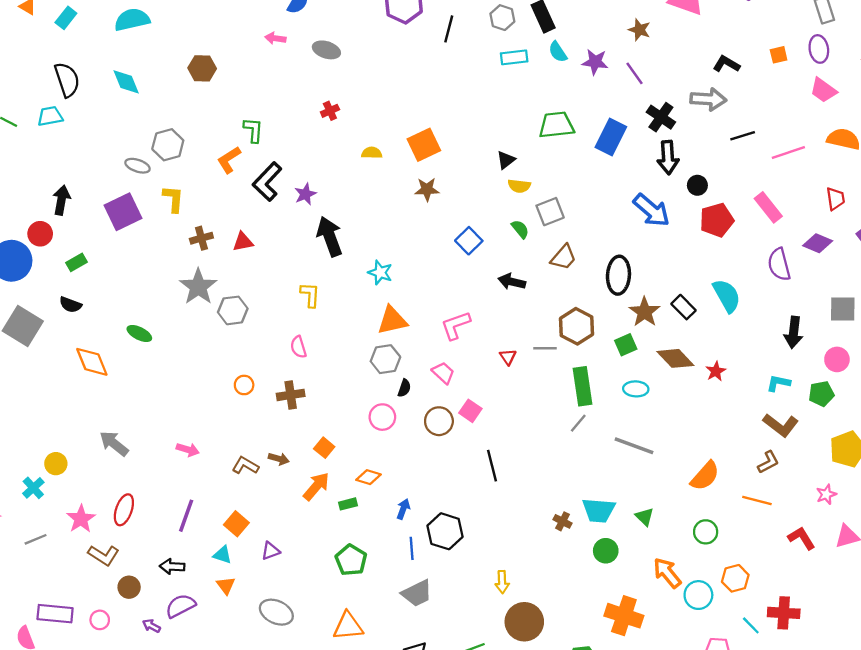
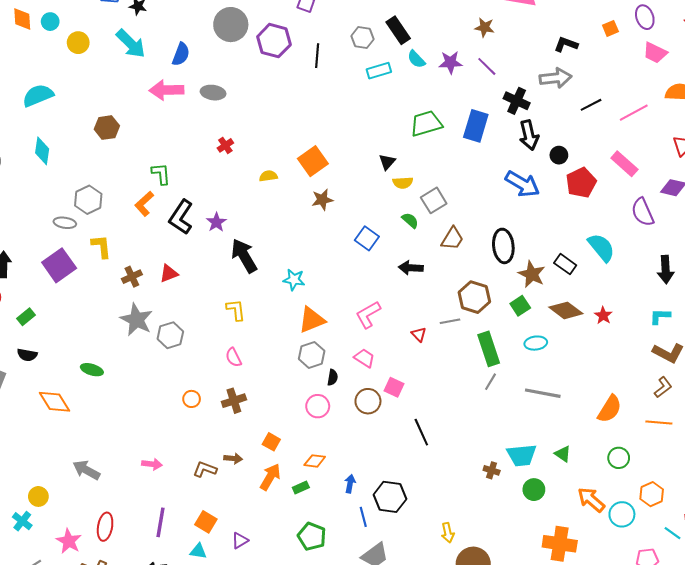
pink arrow: (275, 38) -> (166, 90), size x1.8
cyan diamond: (126, 82) -> (42, 151), turned 40

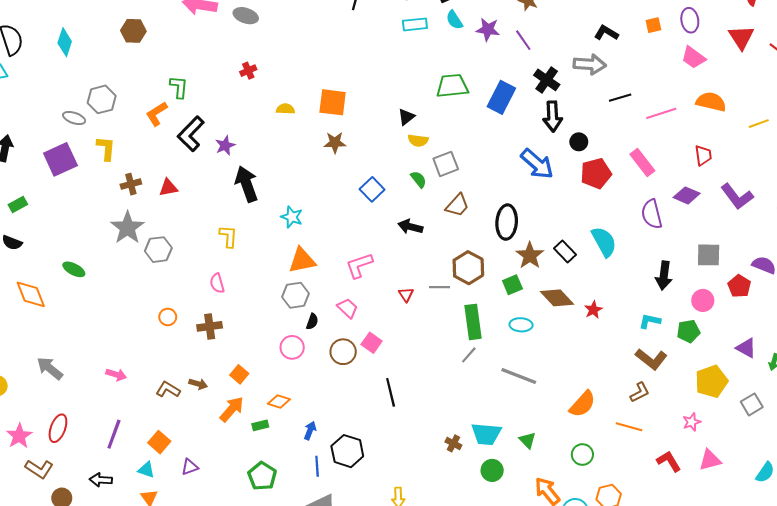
orange square: (313, 161) -> (333, 102), turned 32

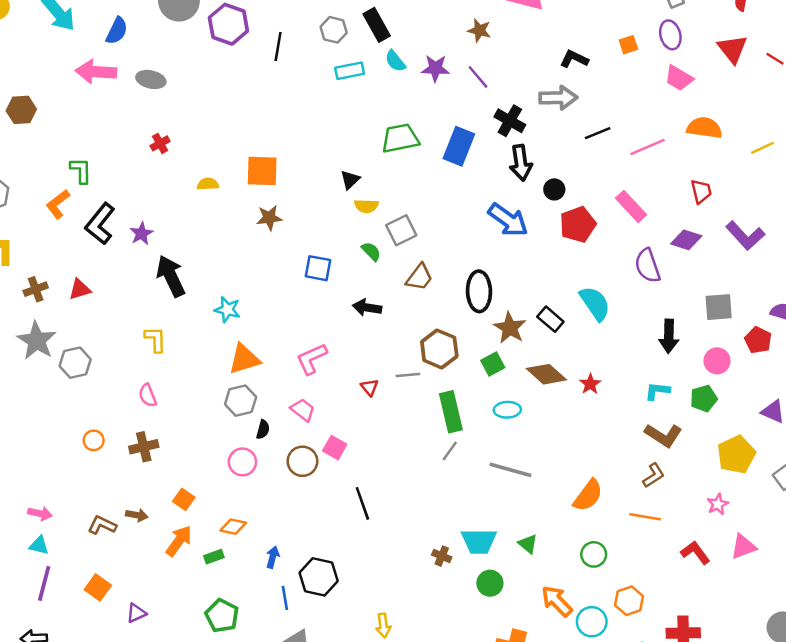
blue square: (372, 189) -> (318, 268), turned -30
cyan triangle: (146, 470) -> (39, 545), moved

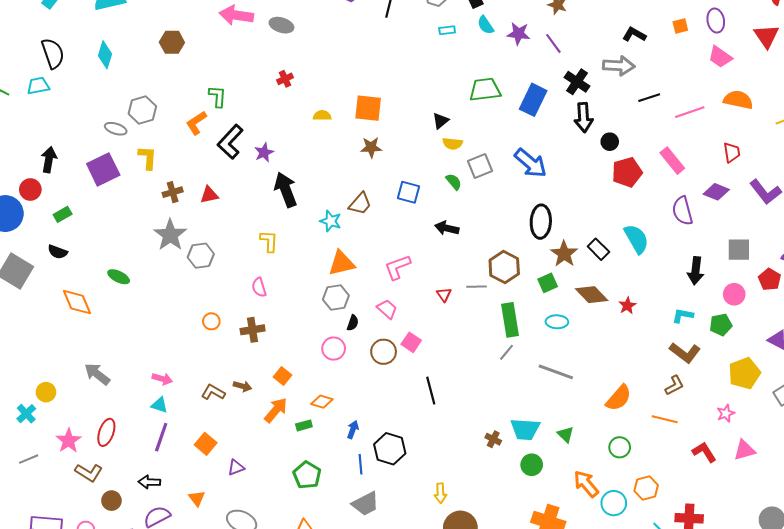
cyan rectangle: (350, 71) -> (447, 30), size x0.7
blue arrow: (508, 220) -> (531, 163), moved
brown trapezoid: (419, 277) -> (360, 204), moved

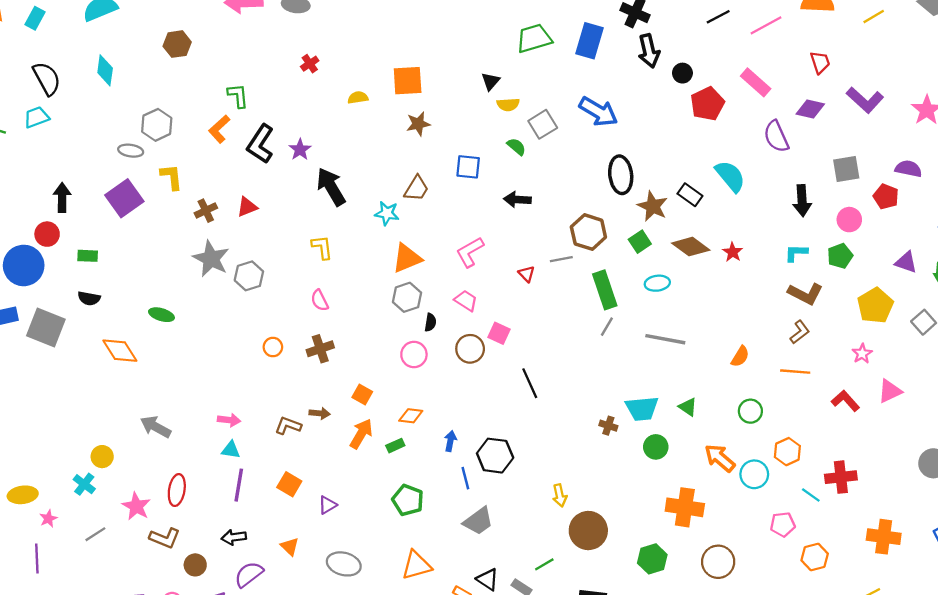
green rectangle: (63, 214) -> (88, 256), turned 42
orange semicircle: (619, 398) -> (740, 356), size x0.7

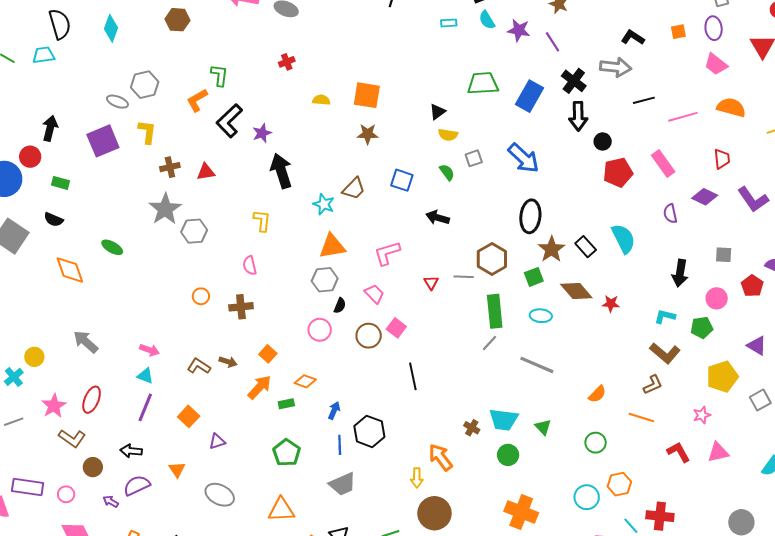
gray square: (543, 124) -> (474, 158), size x0.7
purple semicircle: (776, 136) -> (670, 214), size x0.7
gray square: (846, 169) -> (724, 255), size x0.7
red star: (733, 252) -> (611, 304), turned 30
orange arrow: (720, 458) -> (440, 457), moved

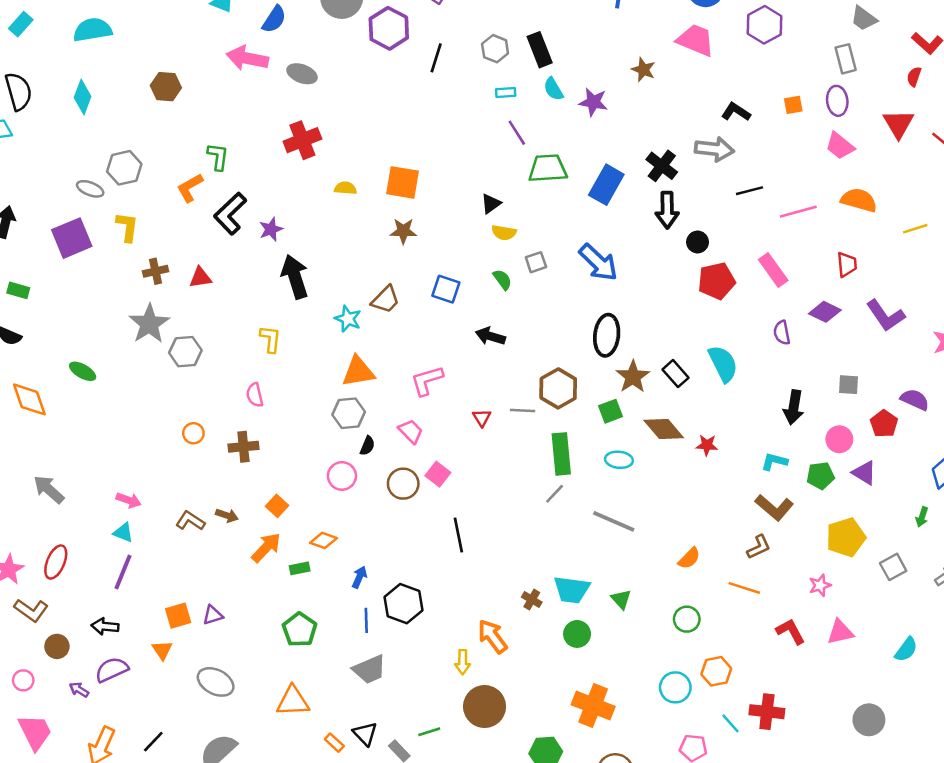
purple line: (553, 42) -> (517, 133), moved
red cross: (287, 62) -> (302, 140), size x1.8
purple triangle: (757, 346) -> (864, 473), moved
orange square: (189, 416) -> (178, 616), moved, turned 30

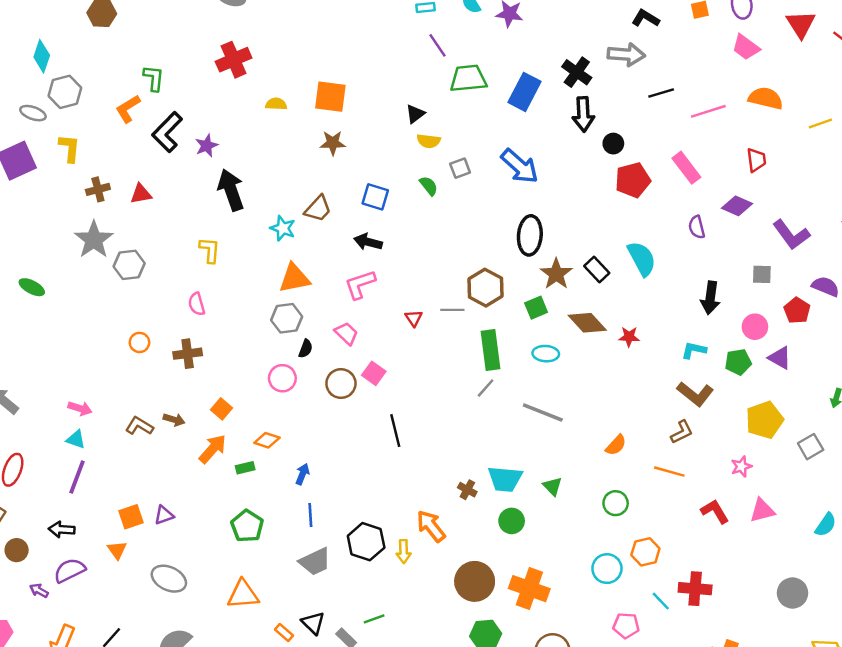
cyan diamond: (83, 97) -> (42, 56), moved
purple L-shape: (886, 316) -> (791, 235), moved
black arrow: (490, 336) -> (368, 242), moved
black hexagon: (404, 604) -> (366, 542), moved
brown circle: (485, 707) -> (475, 581), moved

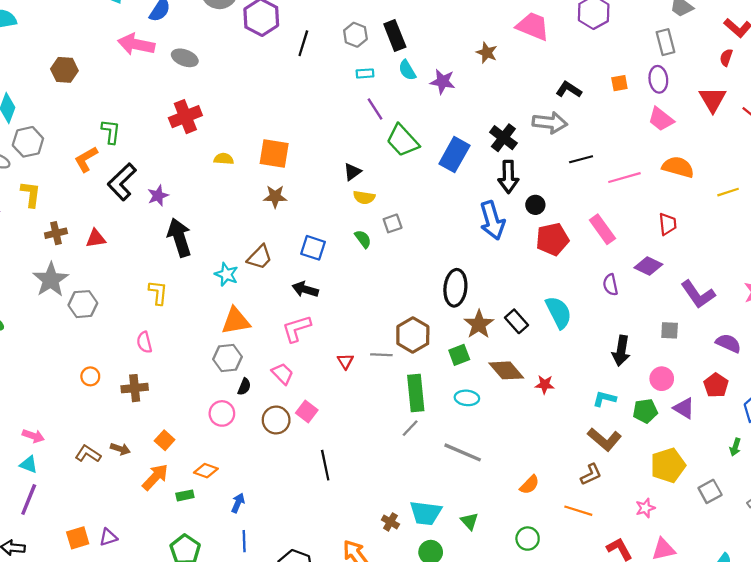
green trapezoid: (468, 78) -> (403, 140), turned -129
blue arrow: (520, 166) -> (492, 220), moved, turned 30
red pentagon: (797, 310) -> (716, 385), moved

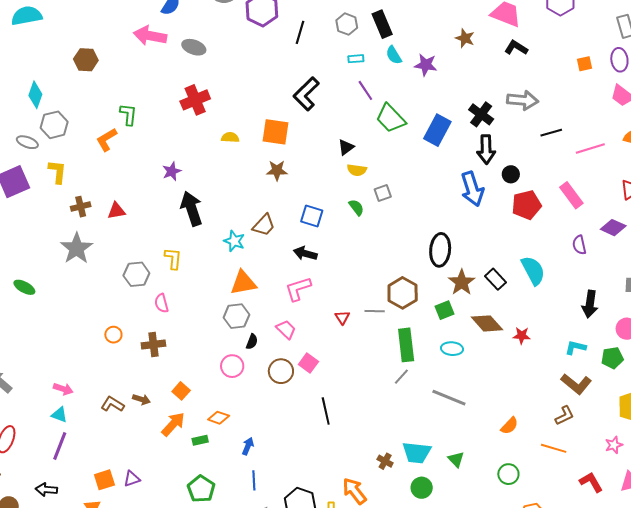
black L-shape: (569, 90) -> (516, 48), moved
black L-shape: (122, 182) -> (306, 94), moved
gray hexagon: (83, 304) -> (136, 274), moved

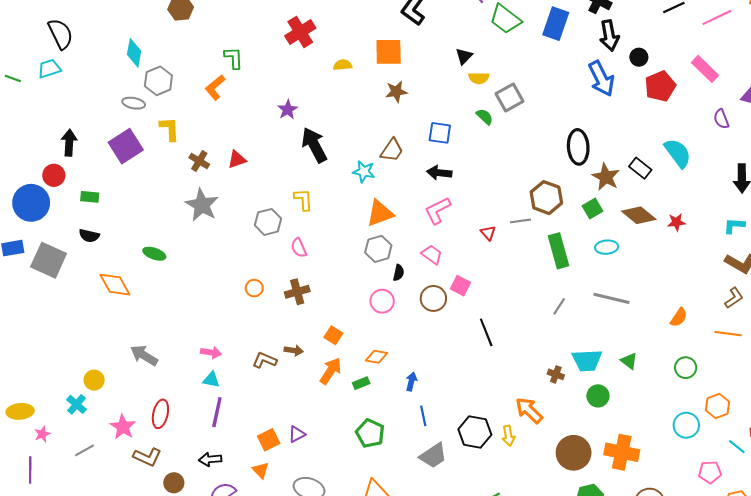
gray square: (383, 193) -> (510, 97), size x1.5
brown cross: (81, 207) -> (199, 161), turned -36
gray line: (401, 377) -> (559, 306), moved

